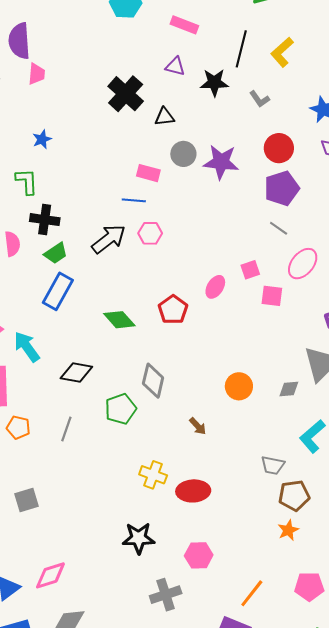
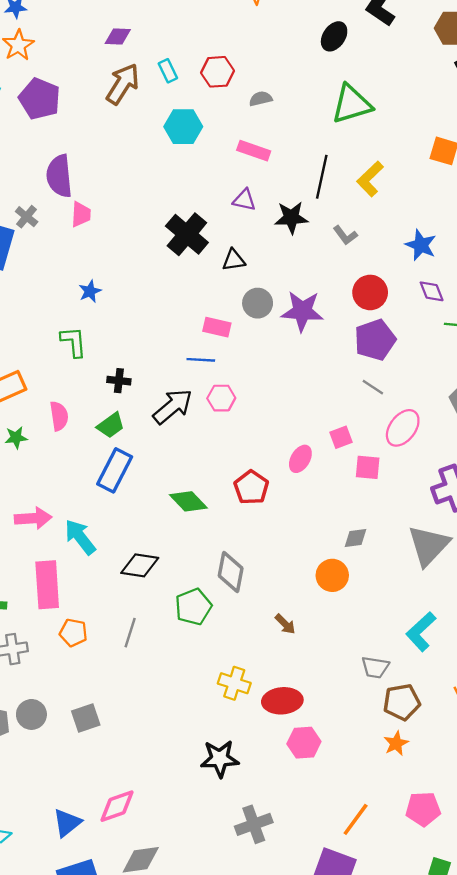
black cross: (45, 220) -> (119, 381), moved, size x0.7
gray diamond: (289, 389) -> (355, 538), moved
pink hexagon: (199, 555) -> (304, 743), moved

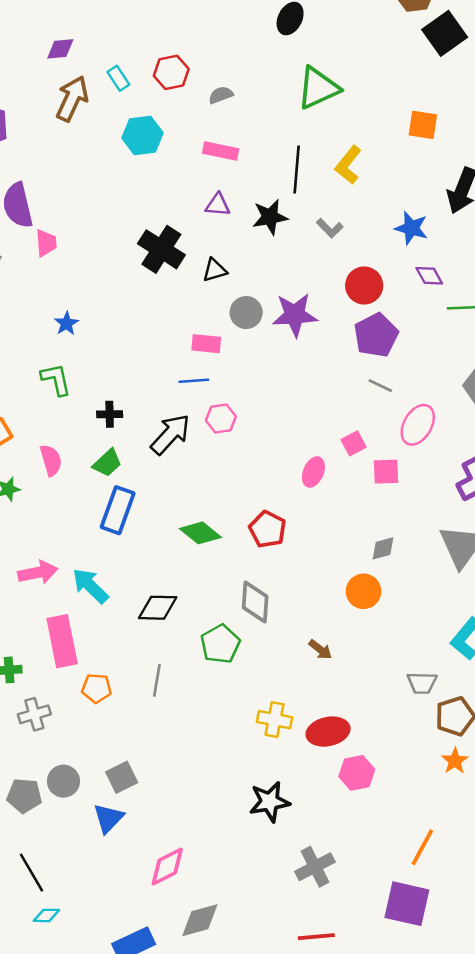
red pentagon: (251, 487) -> (268, 529), moved
blue triangle: (67, 823) -> (108, 818), moved

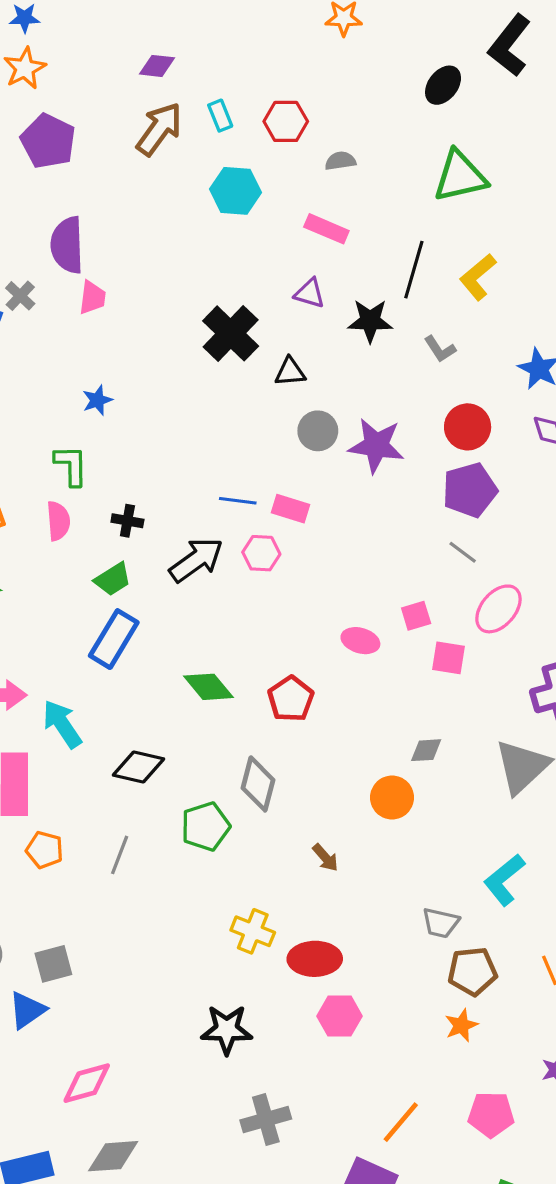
pink rectangle: (206, 344) -> (290, 509), moved
pink semicircle: (51, 460) -> (58, 521), moved
pink ellipse: (313, 472) -> (360, 641), turned 72

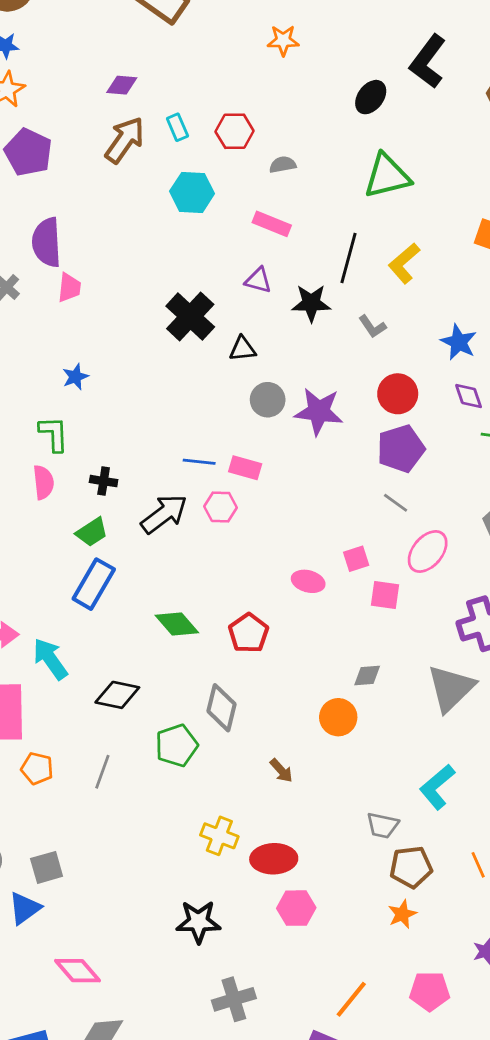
pink diamond: (87, 1083) -> (78, 971), turned 66

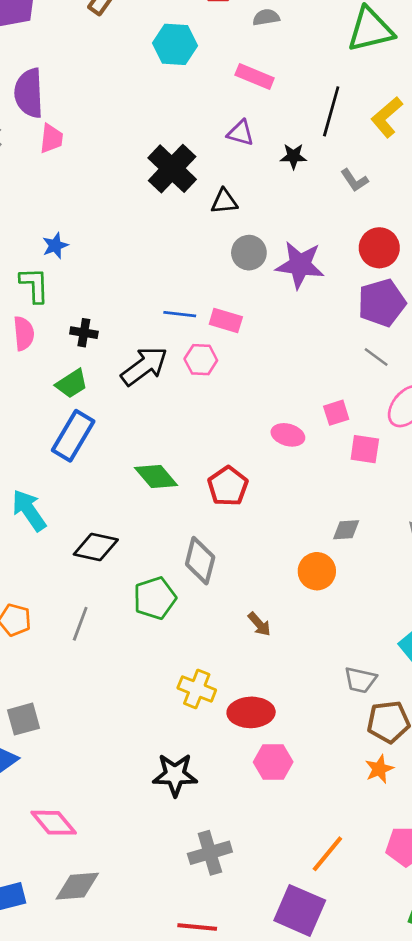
black star: (311, 303) -> (293, 156), size x0.7
blue star: (75, 377) -> (55, 246), moved

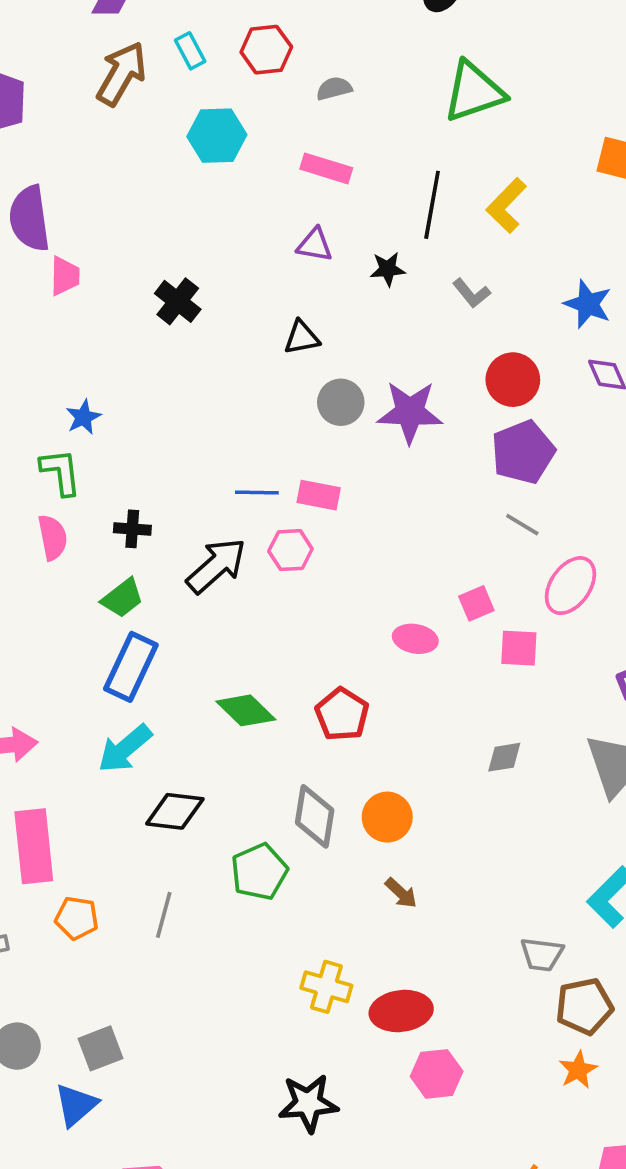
black cross: (172, 169) -> (178, 301), moved, size x0.7
cyan arrow: (29, 510) -> (125, 749), moved, turned -90
orange circle: (317, 571) -> (387, 817), moved

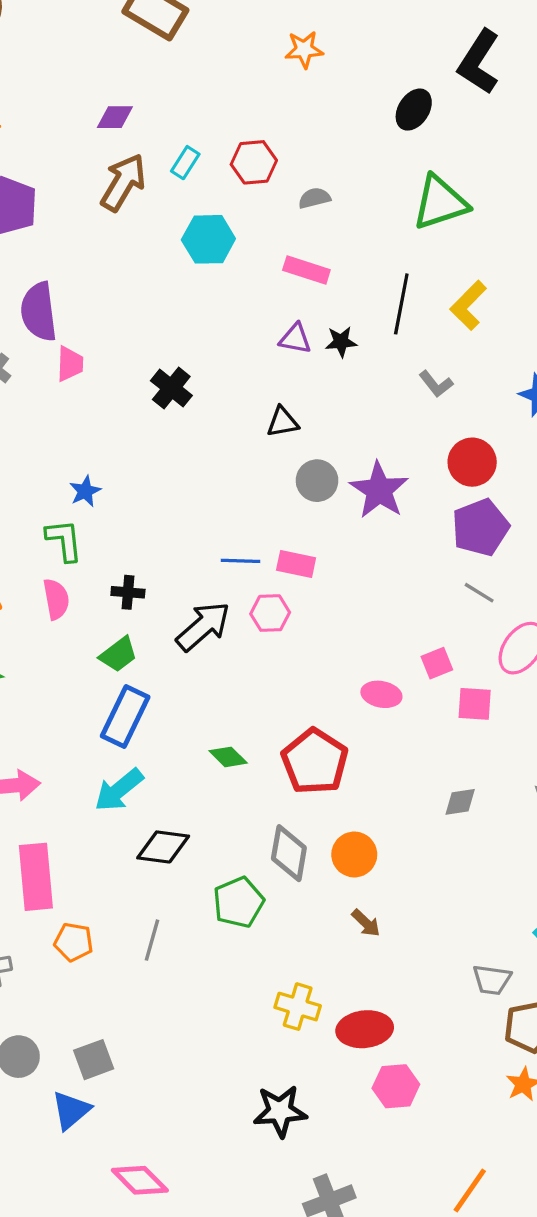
cyan rectangle: (190, 51) -> (185, 163), turned 60
black star: (388, 269) -> (341, 342), moved
purple star: (410, 412) -> (379, 490), turned 30
green diamond: (246, 710) -> (228, 757), size x0.7
red pentagon: (342, 714) -> (315, 762), size x1.4

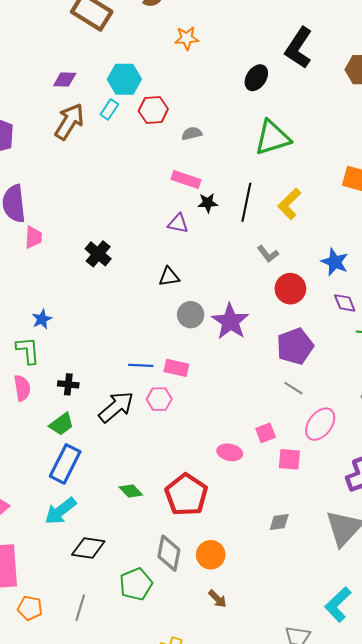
cyan hexagon: (208, 239) -> (124, 79), moved
black star: (341, 342) -> (208, 203), moved
red circle: (472, 462) -> (290, 289), moved

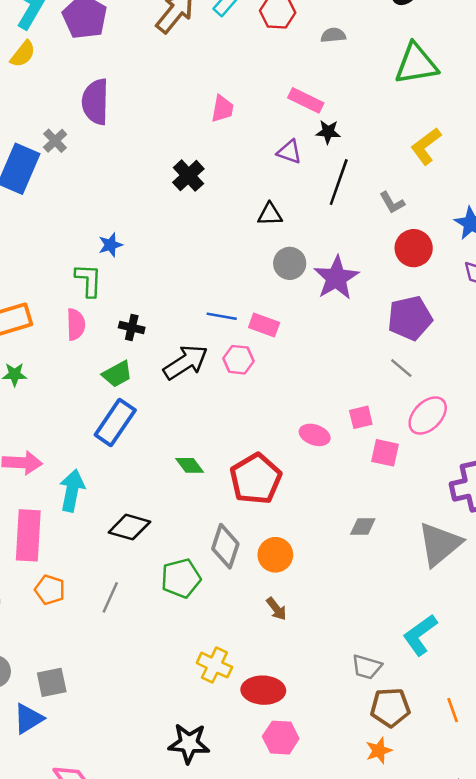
gray semicircle: (192, 133) -> (333, 35), moved
black line: (246, 202) -> (339, 182), moved
pink trapezoid: (33, 237) -> (223, 109), moved
cyan arrow: (60, 511) -> (72, 490), moved, turned 132

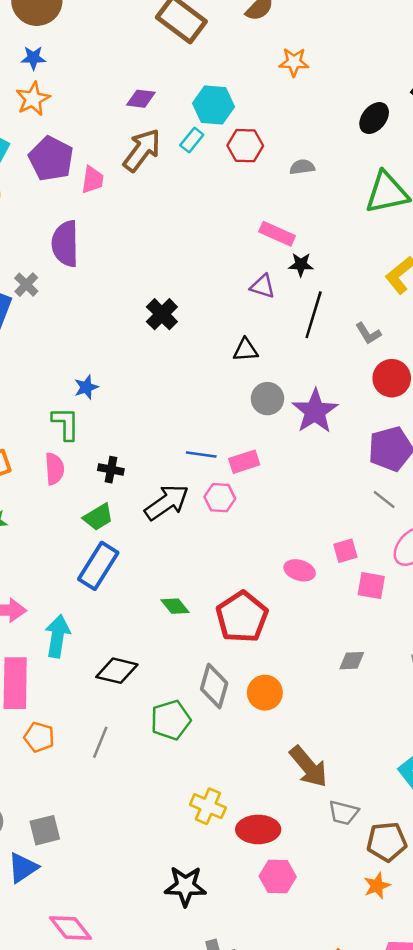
pink trapezoid: (223, 109) -> (93, 180), moved
pink rectangle: (264, 325) -> (244, 462), turned -36
brown arrow: (276, 609) -> (308, 767), moved, size x1.8
gray trapezoid: (367, 667) -> (343, 813), moved

